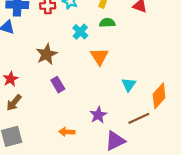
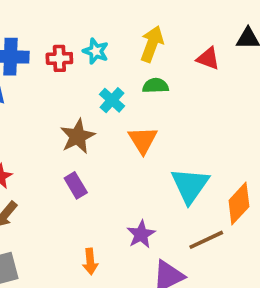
brown star: (47, 54) -> (78, 136), moved
cyan triangle: (129, 85) -> (190, 185), size x1.6
orange arrow: (67, 132) -> (90, 262), turned -98

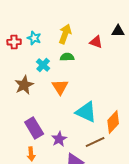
purple rectangle: (76, 185) -> (34, 128), moved, size x1.5
cyan triangle: (190, 185) -> (86, 112), turned -40

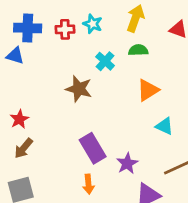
brown star: (24, 85) -> (79, 89), turned -30
orange triangle: (60, 87) -> (148, 90), moved, turned 30
cyan triangle: (86, 112) -> (165, 126), size x0.6

